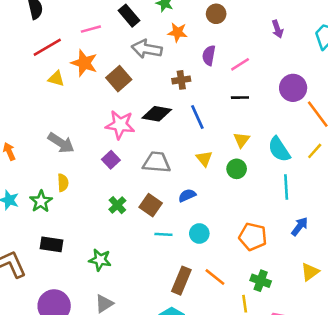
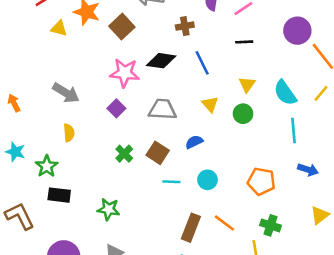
green star: (41, 201) -> (47, 166), moved
blue arrow: (300, 226) -> (308, 170), turned 72

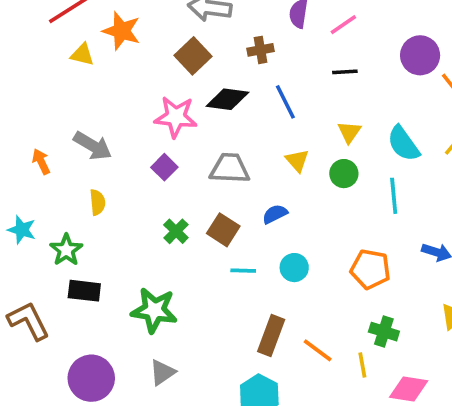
brown square: (122, 27) -> (193, 56), moved
orange arrow: (14, 103) -> (41, 162), moved
cyan line: (293, 130) -> (394, 196), moved
green star: (108, 209) -> (154, 310), size x1.4
orange line: (224, 223) -> (318, 350), moved

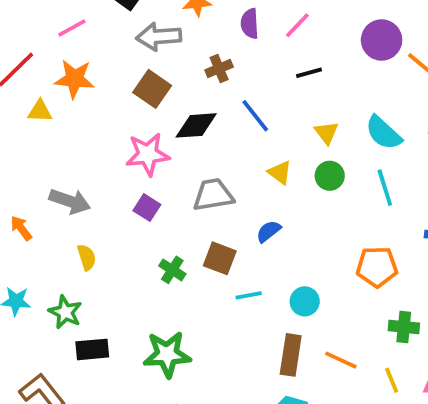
cyan circle: (294, 268) -> (305, 301), moved
yellow line: (362, 365) -> (392, 380), moved

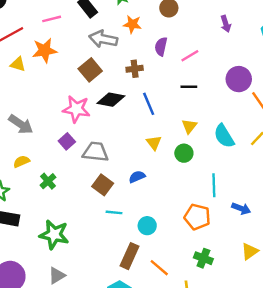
orange star: (75, 79) -> (45, 50), turned -30
cyan line: (385, 188) -> (214, 185), moved
gray trapezoid: (213, 195) -> (96, 152), moved
yellow semicircle: (87, 257) -> (21, 162), turned -112
green cross: (172, 270) -> (48, 181), moved

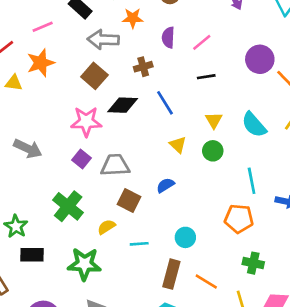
yellow semicircle: (21, 162) -> (106, 227), moved
green cross: (48, 181) -> (68, 206), size x1.6
cyan line: (114, 212) -> (139, 244), moved

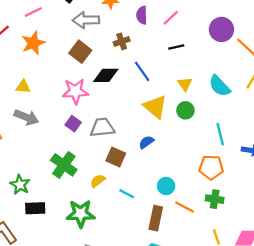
yellow triangle: (14, 83) -> (23, 87), moved
yellow triangle: (178, 145) -> (155, 107), size x1.6
cyan line: (139, 244) -> (127, 194), turned 35
green cross: (253, 263) -> (215, 199), moved
orange line: (206, 282) -> (184, 207), moved

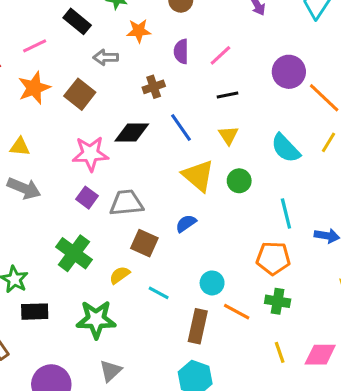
gray arrow: (86, 20) -> (106, 57), size x0.7
brown square: (80, 52) -> (80, 94), moved
yellow triangle: (185, 84) -> (228, 135), moved

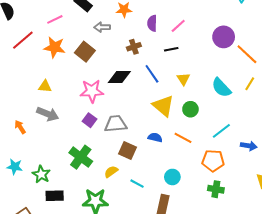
orange star: (34, 88) -> (55, 47), turned 30
black line: (227, 95) -> (171, 49), moved
cyan line: (286, 213) -> (221, 131), turned 66
blue semicircle: (186, 223) -> (155, 137), turned 48
orange line: (237, 312) -> (183, 138), moved

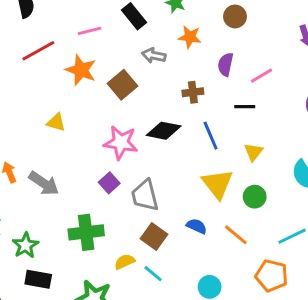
gray arrow: (48, 114) -> (44, 183), moved
gray trapezoid: (116, 124) -> (145, 196), turned -110
green cross: (81, 157) -> (86, 232), turned 35
cyan line: (137, 184) -> (153, 274), moved

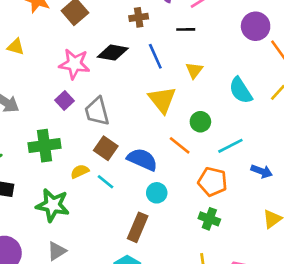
green circle: (255, 197) -> (200, 122), moved
blue semicircle: (197, 226) -> (142, 159), moved, size x1.6

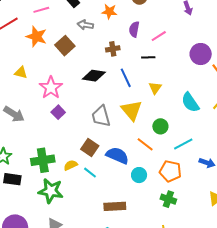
pink star: (74, 64) -> (51, 88), moved, turned 30
gray trapezoid: (97, 111) -> (101, 116), moved
green cross: (44, 146) -> (43, 160), moved
cyan circle: (157, 193) -> (139, 175), moved
brown rectangle: (138, 227) -> (115, 206), turned 65

